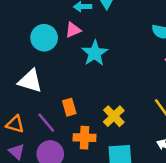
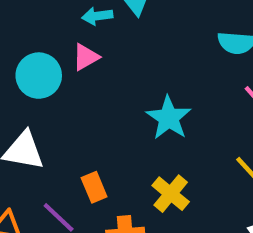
cyan star: (95, 53) -> (169, 118), moved

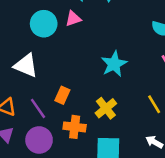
orange rectangle: (94, 187) -> (62, 95), turned 35

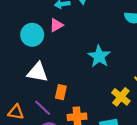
white triangle: (26, 65) -> (37, 72), moved
yellow cross: (106, 108) -> (121, 97), moved

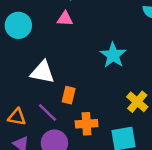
pink triangle: (56, 25) -> (65, 19), turned 32
cyan circle: (32, 35) -> (18, 25), moved

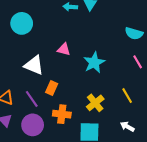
pink triangle: (65, 19) -> (64, 49), moved
yellow cross: (137, 102) -> (95, 103), moved

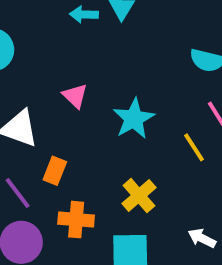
pink triangle: (64, 49) -> (75, 96), turned 32
yellow line: (127, 96) -> (194, 147), moved

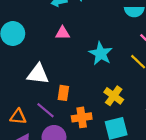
pink triangle: (75, 96) -> (63, 33), moved, turned -32

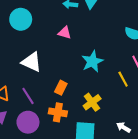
orange rectangle: (63, 93) -> (61, 88), moved

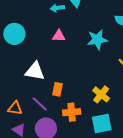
cyan star: (92, 61) -> (97, 40), moved, turned 30
orange rectangle: (61, 88) -> (58, 89), moved

